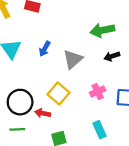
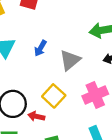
pink cross: (98, 92) -> (95, 95), size x1.5

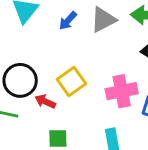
gray triangle: (70, 60) -> (103, 20), moved

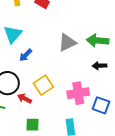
blue arrow: (68, 21) -> (26, 55), moved

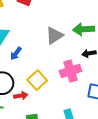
pink cross: (78, 93) -> (70, 71), moved
red arrow: (25, 98) -> (21, 96), turned 152

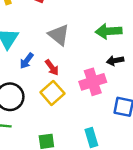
gray triangle: (54, 36) -> (59, 35), moved, turned -48
red arrow: (21, 96) -> (52, 67), moved, turned 64

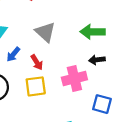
yellow square: (52, 93) -> (36, 86), turned 30

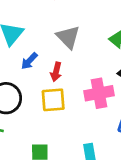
red arrow: (37, 62) -> (56, 72), turned 42

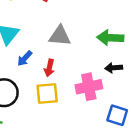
gray triangle: (68, 37) -> (60, 36), turned -40

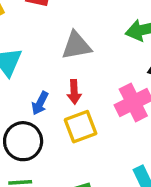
blue arrow: (25, 58) -> (40, 103), moved

